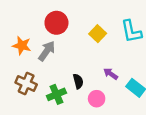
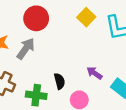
yellow square: (98, 34) -> (86, 17), moved
green cross: (56, 94) -> (36, 95), turned 30

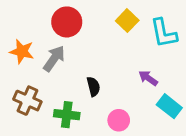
purple arrow: (94, 73) -> (148, 78), moved
black semicircle: (59, 81) -> (93, 87), moved

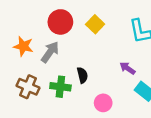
yellow square: (127, 21) -> (95, 24), moved
green cross: (67, 115) -> (60, 87), moved

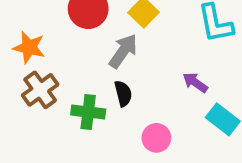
gray arrow: (50, 52) -> (123, 51), moved
brown cross: (28, 87) -> (40, 90), moved, turned 30

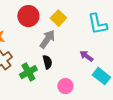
green cross: (88, 112) -> (28, 72), turned -36

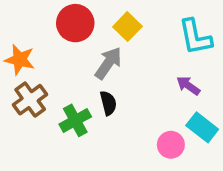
purple arrow: (86, 56) -> (188, 86), moved
pink circle: (65, 86) -> (171, 145), moved

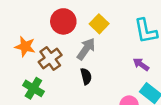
brown cross: (30, 100) -> (50, 58), moved
green cross: (75, 120) -> (33, 88), moved, turned -30

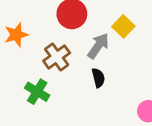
yellow square: (99, 24) -> (123, 26), moved
orange star: (25, 47) -> (16, 35), moved, turned -30

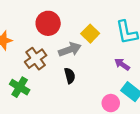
gray arrow: (98, 46) -> (70, 50), turned 35

